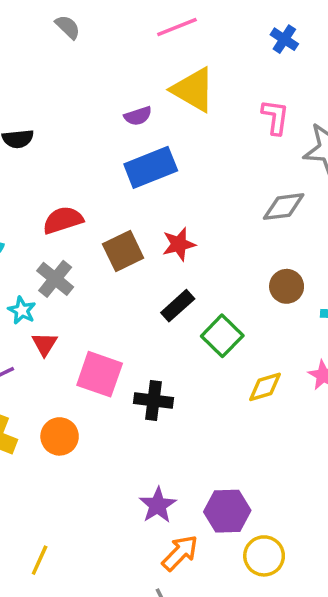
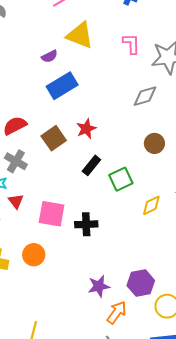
green square: (222, 336) -> (121, 179), turned 30
purple star: (158, 505) -> (99, 286), turned 30

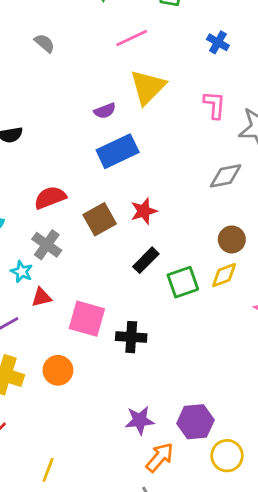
yellow triangle: (80, 35) -> (148, 87), turned 48
red triangle: (16, 201) -> (41, 297), turned 49
yellow diamond: (151, 205) -> (224, 275), moved

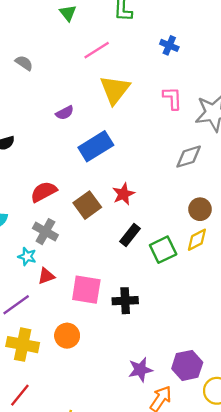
purple semicircle: (105, 111) -> (65, 113), moved

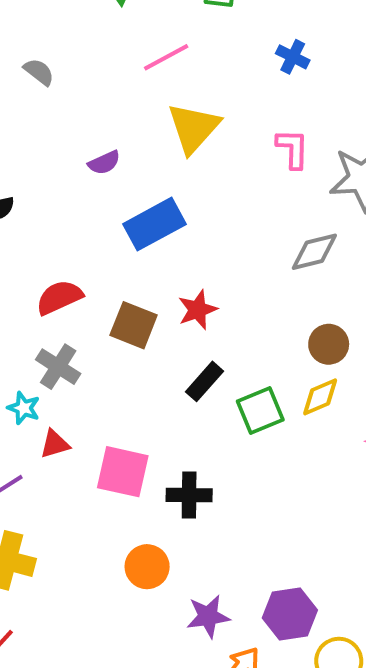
brown square: (87, 205) -> (134, 325), turned -36
orange circle: (67, 336) -> (147, 567), moved

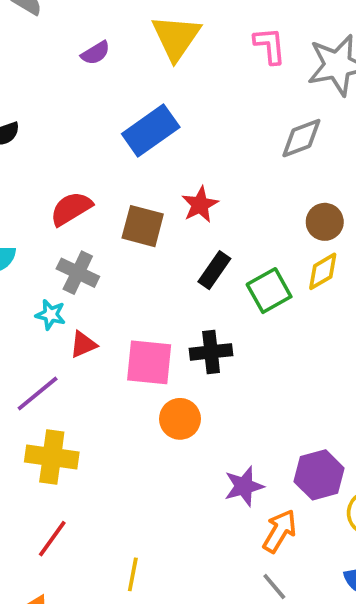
purple semicircle: (104, 163) -> (95, 53), moved
black cross: (189, 495) -> (211, 352), moved
orange circle: (147, 567) -> (180, 419), moved

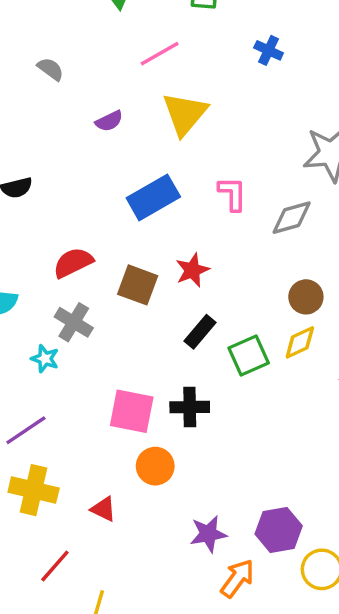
pink L-shape: (270, 46) -> (232, 194), moved
red triangle: (83, 344) -> (103, 509), moved, turned 44
red line: (52, 539) -> (55, 566), moved

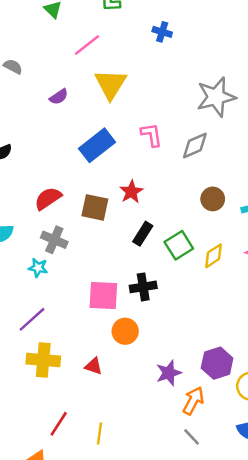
yellow diamond: (300, 342) -> (214, 256), moved
red line: (55, 566) -> (59, 424), moved

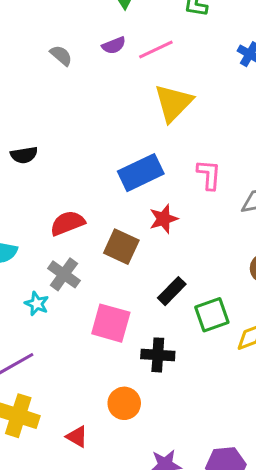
purple semicircle: (59, 97) -> (114, 45), moved
red star: (131, 192) -> (164, 219), moved
pink square: (103, 296) -> (111, 323), moved

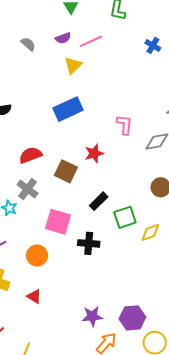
yellow triangle: (173, 103) -> (73, 65), moved, size x0.7
blue rectangle: (141, 173) -> (68, 109), moved
orange circle: (124, 403) -> (37, 256), moved

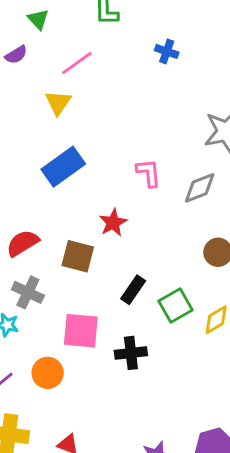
purple semicircle: (63, 38) -> (16, 55), moved
orange circle: (37, 256) -> (48, 373), moved

